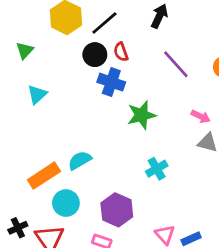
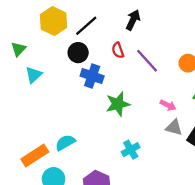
red semicircle: (121, 52) -> (118, 50), moved
cyan triangle: (37, 94) -> (34, 75), moved

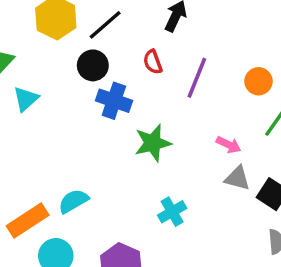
purple line: (147, 61) -> (197, 78), turned 64

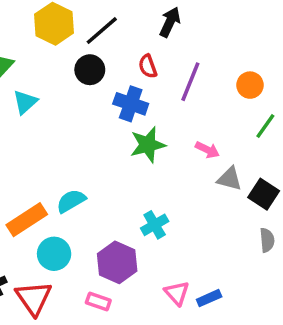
blue cross: (114, 101) -> (131, 104), moved
pink arrow: (229, 145) -> (207, 150), moved
cyan cross: (172, 212) -> (155, 225), moved

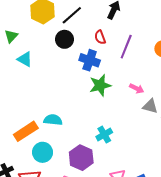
cyan triangle: (25, 102) -> (25, 59), turned -49
cyan semicircle: (71, 201) -> (53, 120), turned 36

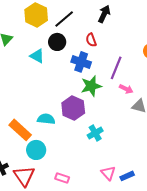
purple line: (126, 47) -> (116, 68), moved
cyan triangle: (25, 59) -> (37, 56), moved
orange rectangle: (26, 131) -> (20, 130), turned 75
purple hexagon: (81, 158) -> (73, 108), moved

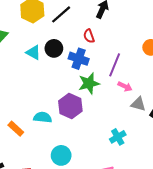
black circle: (57, 42) -> (54, 48), moved
orange rectangle: (20, 130) -> (16, 129), size x0.7
cyan cross: (95, 133) -> (118, 137), moved
cyan circle: (36, 150) -> (61, 155), moved

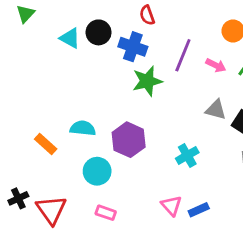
pink arrow: (125, 86) -> (216, 65), moved
purple hexagon: (70, 106) -> (129, 140), moved
cyan circle: (61, 155) -> (97, 171), moved

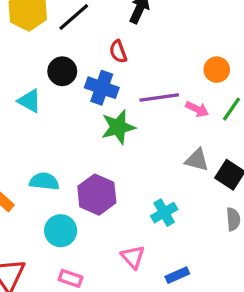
cyan triangle: (70, 38) -> (29, 101), moved
purple line: (183, 55) -> (159, 98), turned 60
pink triangle: (171, 206) -> (133, 257), moved

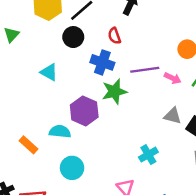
black circle: (62, 71) -> (73, 37), moved
purple hexagon: (97, 195) -> (84, 111), moved

